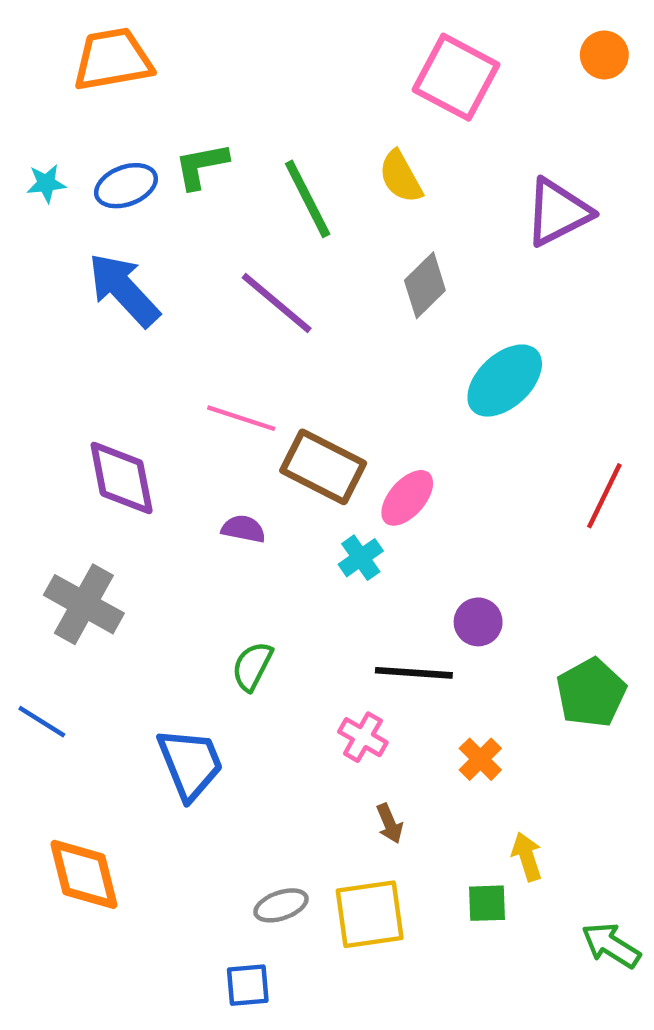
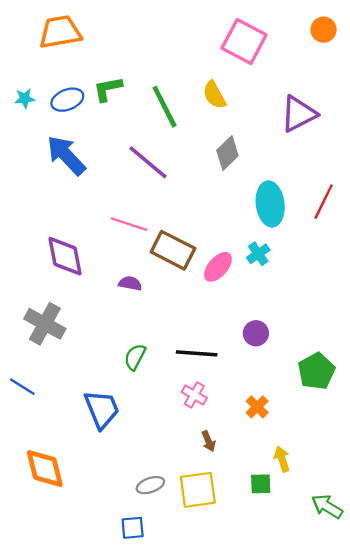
cyan ellipse: (505, 381) -> (270, 204), turned -54
red line: (604, 496) -> (324, 202), moved
cyan cross: (361, 558) -> (258, 254), moved
black line: (414, 673) -> (197, 353), moved

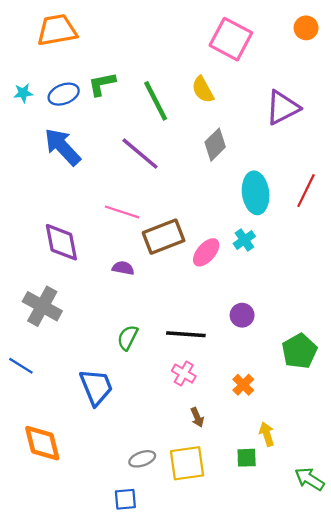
brown rectangle: (173, 250) -> (164, 237), turned -48

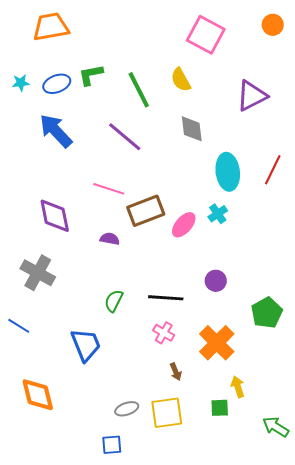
gray diamond: (215, 145) -> (192, 129), turned -52
orange cross: (243, 385) -> (217, 343), size x1.8

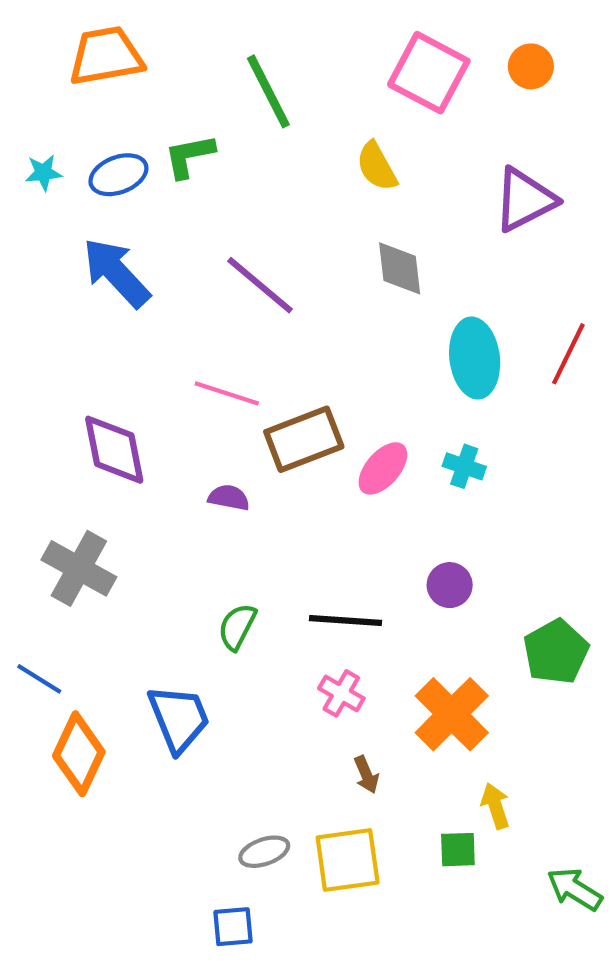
orange circle: (273, 25) -> (531, 66), moved
green line: (139, 90) -> (268, 91), moved
cyan cross: (218, 214) -> (464, 466), moved, turned -36
orange diamond: (38, 395) -> (79, 754), moved, turned 39

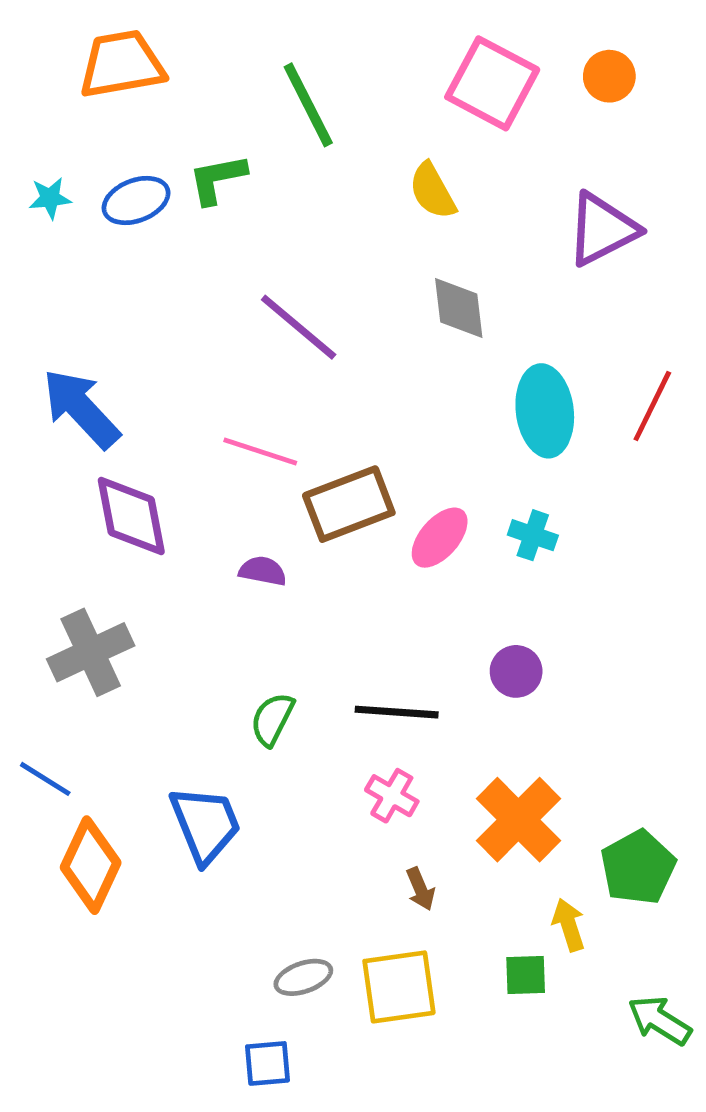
blue arrow: (116, 273) -> (81, 408), moved
gray cross: (79, 568) -> (91, 652), turned 36
green pentagon: (556, 652) -> (638, 867), moved

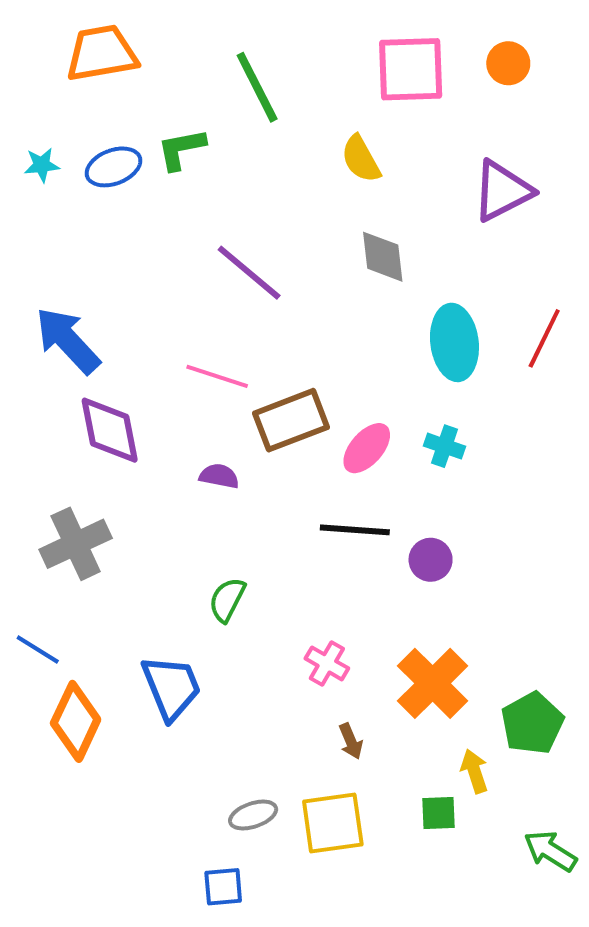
pink square: (492, 83) -> (411, 69), turned -30
black line: (397, 712) -> (355, 530), moved

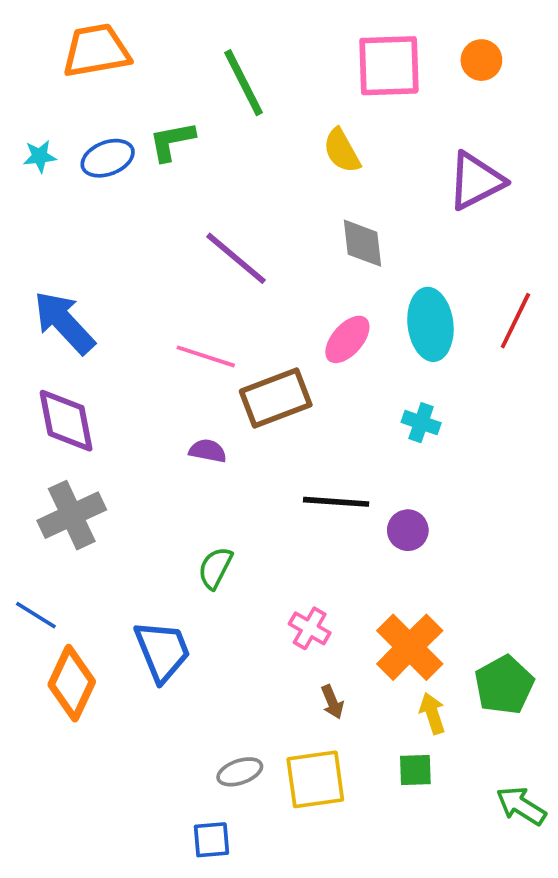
purple diamond: (110, 430) -> (66, 421), moved
pink ellipse: (367, 448) -> (347, 339), moved
yellow arrow: (474, 771) -> (432, 713), moved

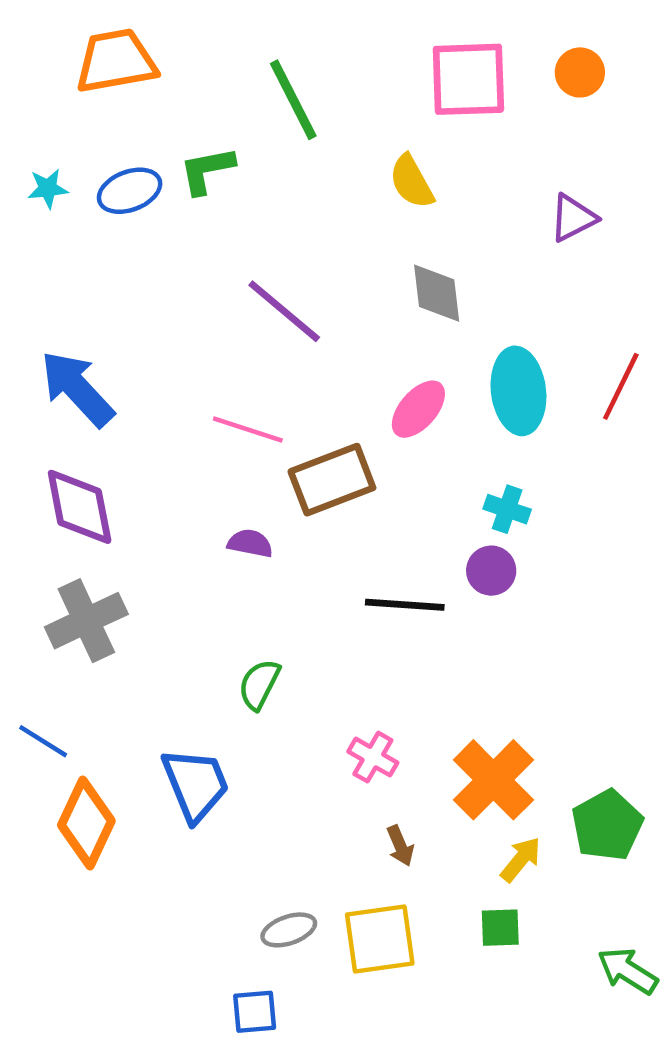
purple triangle: (476, 181) -> (573, 218), size x0.7
purple circle: (408, 530) -> (491, 571), moved
yellow arrow: (432, 713) -> (521, 859), turned 57

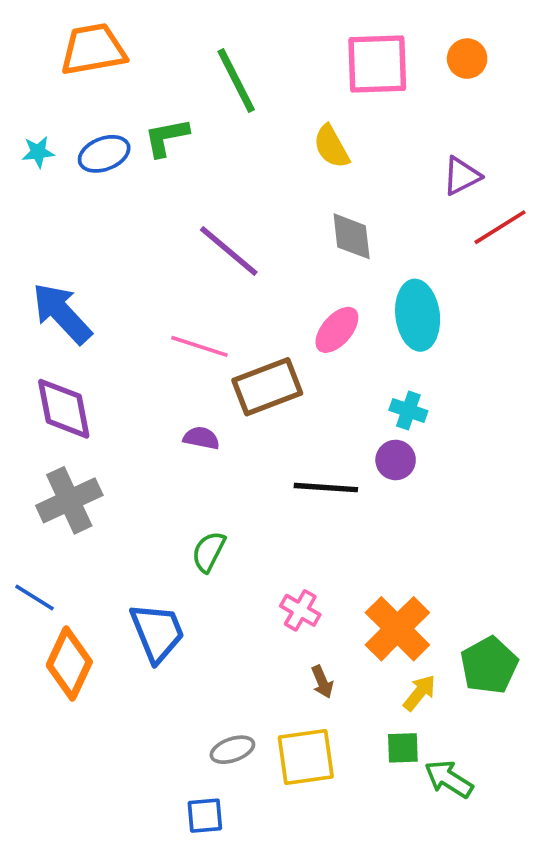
red line: (621, 386) -> (500, 227), moved, turned 32
green arrow: (628, 971) -> (449, 779), moved

